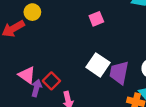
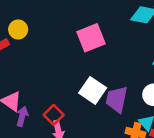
pink square: (96, 19) -> (91, 38), size x1.6
red square: (51, 81) -> (54, 115), moved

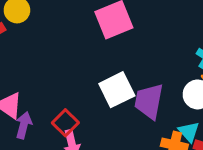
white square: (93, 90) -> (117, 90), turned 30

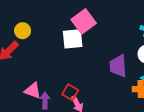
white square: (117, 90) -> (73, 39), moved, turned 35

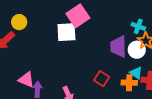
purple trapezoid: (118, 66) -> (118, 47), moved
red square: (70, 92) -> (102, 79), moved

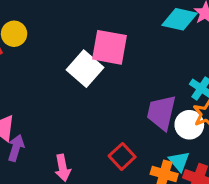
pink square: (78, 16) -> (110, 47), turned 30
white square: (66, 32) -> (85, 69), turned 30

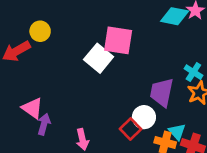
white circle: (189, 125) -> (144, 117), moved

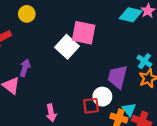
yellow circle: (40, 31) -> (27, 14), moved
purple arrow: (44, 124) -> (25, 68), moved
red square: (130, 129) -> (91, 106), turned 35

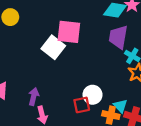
purple arrow: (25, 68) -> (34, 97), moved
purple trapezoid: (118, 77) -> (118, 37), moved

